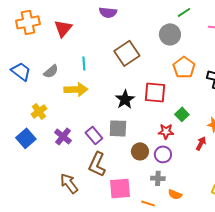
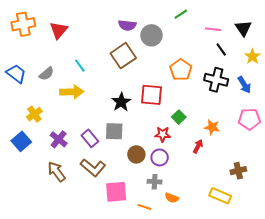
purple semicircle: (108, 12) -> (127, 25), moved
gray circle: (170, 34) -> (151, 35), moved
cyan line: (84, 63) -> (80, 66), turned -32
brown L-shape: (97, 164) -> (93, 168), turned -75
brown arrow: (69, 183) -> (57, 172), moved

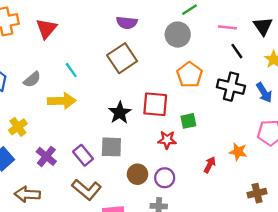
gray circle: (151, 35) -> (178, 35), moved
green square: (179, 117) -> (188, 121), moved, turned 32
orange star: (212, 127) -> (238, 152), moved
red star: (163, 134) -> (167, 140), moved
brown arrow: (57, 172) -> (27, 194), moved, turned -50

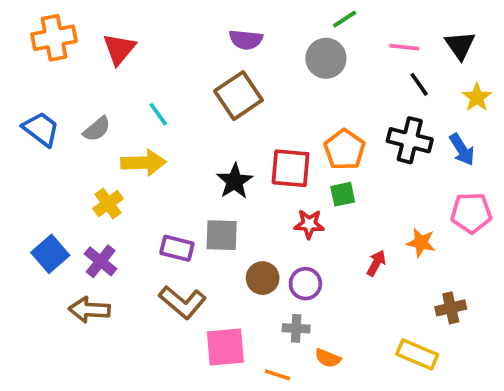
orange pentagon: (190, 75) -> (345, 150), moved
yellow cross: (18, 127) -> (108, 204), moved
purple rectangle: (83, 155) -> (177, 248), turned -36
purple cross: (46, 156) -> (101, 261), moved

